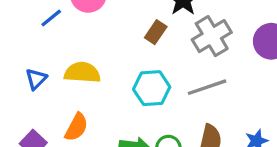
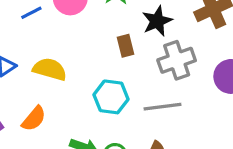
brown rectangle: (156, 32) -> (125, 46), turned -60

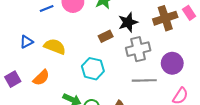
brown rectangle: (125, 46) -> (106, 36), turned 72
gray line: (162, 107) -> (144, 80), moved

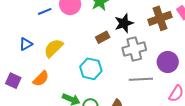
yellow semicircle: (55, 47) -> (53, 48), turned -65
purple square: (13, 79) -> (13, 81), turned -35

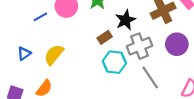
purple circle: (168, 62) -> (177, 44), moved
cyan hexagon: (91, 69) -> (114, 62), moved
gray line: (141, 79) -> (150, 77), turned 65

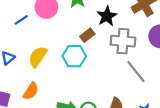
gray cross: (139, 46) -> (123, 41), turned 30
cyan hexagon: (114, 62) -> (74, 56), moved

